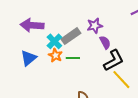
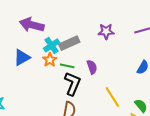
purple star: (95, 26) -> (106, 31), moved
purple semicircle: (105, 42) -> (92, 67), moved
black L-shape: (114, 60) -> (72, 84), moved, turned -50

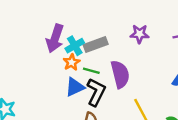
purple arrow: (32, 25) -> (55, 38), moved, turned -90
blue triangle: (22, 58) -> (75, 87), moved
purple semicircle: (92, 67) -> (120, 74), size x1.6

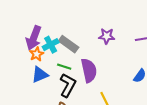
gray rectangle: (96, 44) -> (69, 44), turned 54
orange star: (72, 62) -> (37, 54), moved
blue triangle: (75, 87) -> (40, 75), moved

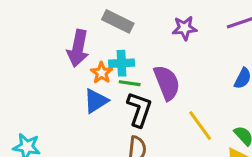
gray rectangle: (69, 44) -> (118, 21), moved
cyan cross: (51, 45) -> (122, 63), moved, turned 35
orange star: (37, 54) -> (102, 73), moved

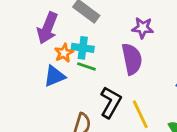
purple semicircle: (167, 83) -> (132, 59), moved
black L-shape: (139, 109) -> (111, 102), moved

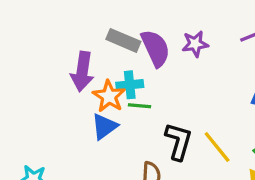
orange star: (64, 53) -> (109, 96), size x1.4
purple semicircle: (132, 59) -> (156, 48), moved

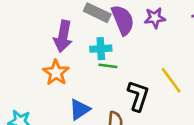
orange star: (109, 96) -> (56, 73), moved
blue triangle: (104, 126) -> (80, 109), moved
yellow line: (217, 147) -> (171, 80), moved

